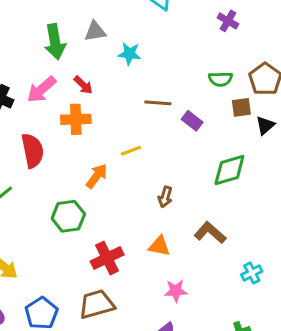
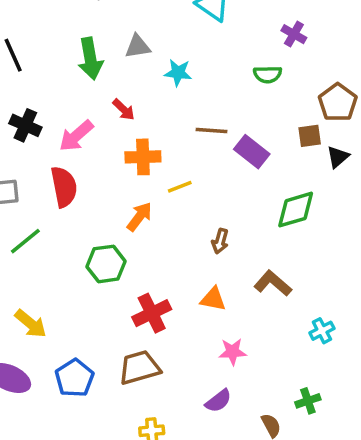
green semicircle: (220, 79) -> (268, 74), moved
pink arrow: (41, 89) -> (76, 136), moved
orange cross: (76, 119) -> (143, 157), moved
purple rectangle: (192, 121) -> (252, 152), size x1.4

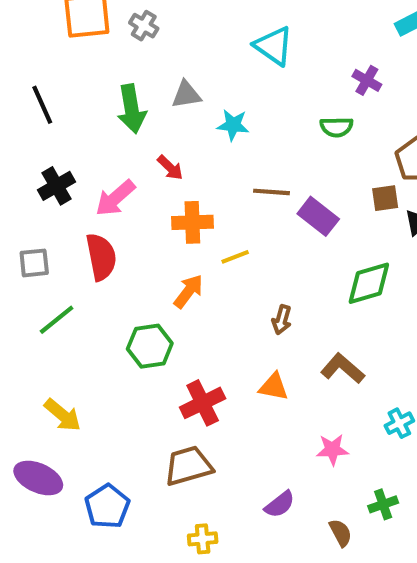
black cross: (25, 125) -> (57, 186), turned 36
pink star: (232, 352) -> (332, 450), moved
blue pentagon: (75, 378) -> (107, 506), moved

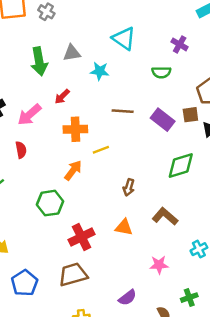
cyan triangle: (274, 46) -> (124, 38), moved
red arrow: (170, 168) -> (62, 97), turned 91
purple rectangle: (318, 216) -> (163, 120), moved
red semicircle: (101, 257) -> (21, 150), size x0.6
blue pentagon: (107, 506) -> (25, 283), moved

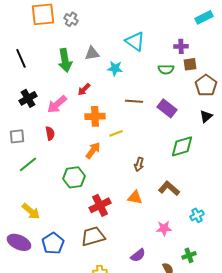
purple cross: (180, 44) -> (181, 46), turned -32
brown square: (190, 115) -> (190, 64), moved

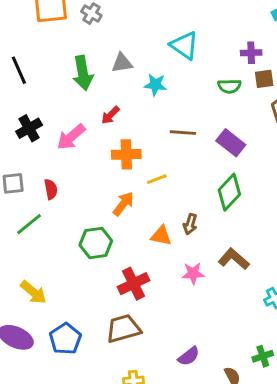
red semicircle: (50, 133) -> (51, 189), moved
green diamond: (182, 146) -> (229, 192), moved, turned -30
orange triangle: (135, 197) -> (161, 236), moved
pink star: (164, 228) -> (193, 273), moved

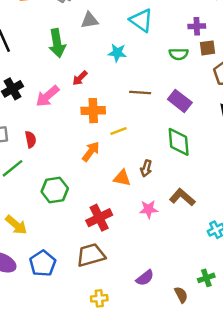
gray triangle: (122, 63) -> (90, 20), moved
green diamond: (229, 192) -> (179, 142), turned -48
green hexagon: (96, 243) -> (55, 190), moved

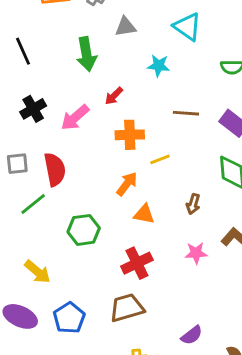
red semicircle: (31, 139) -> (55, 169), size x1.6
orange triangle: (122, 178) -> (144, 214), moved

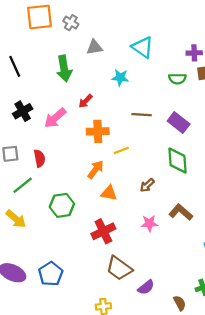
red semicircle: (55, 169) -> (39, 158), size x0.7
brown arrow: (193, 204) -> (147, 185), turned 32
yellow arrow: (37, 272) -> (16, 219), moved
brown trapezoid: (127, 308) -> (119, 268), moved, turned -128

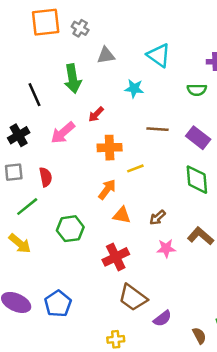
black line: (15, 66) -> (35, 95), moved
black cross: (23, 111) -> (19, 135), moved
brown arrow: (147, 185) -> (158, 218), moved

